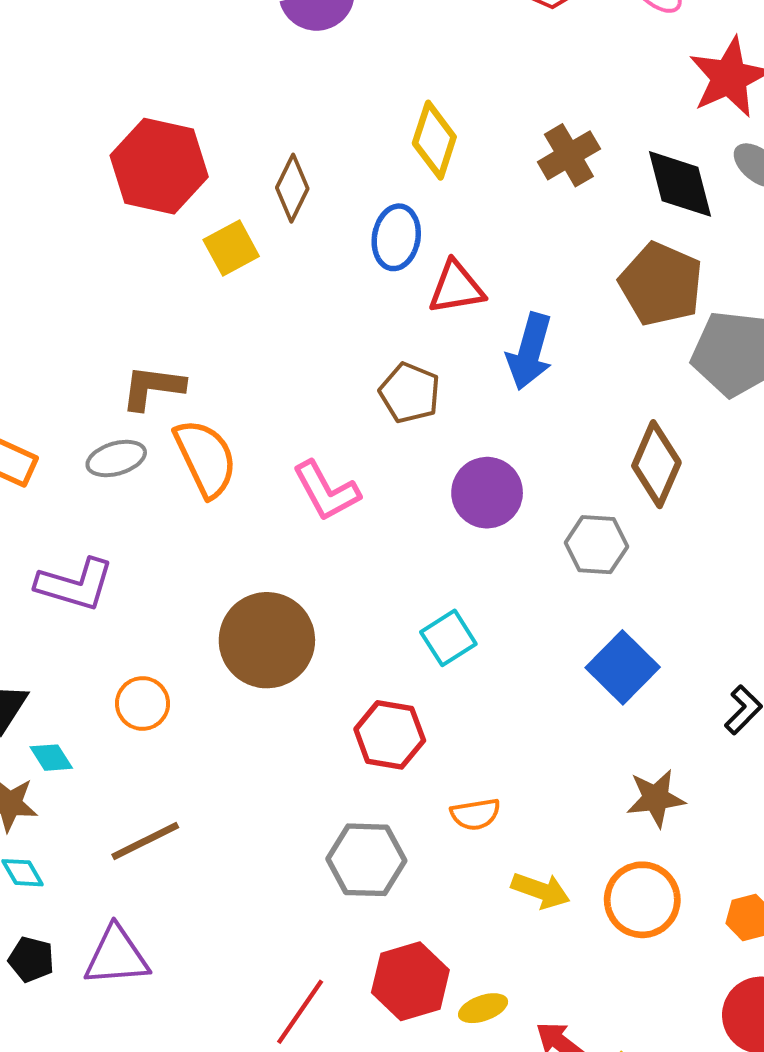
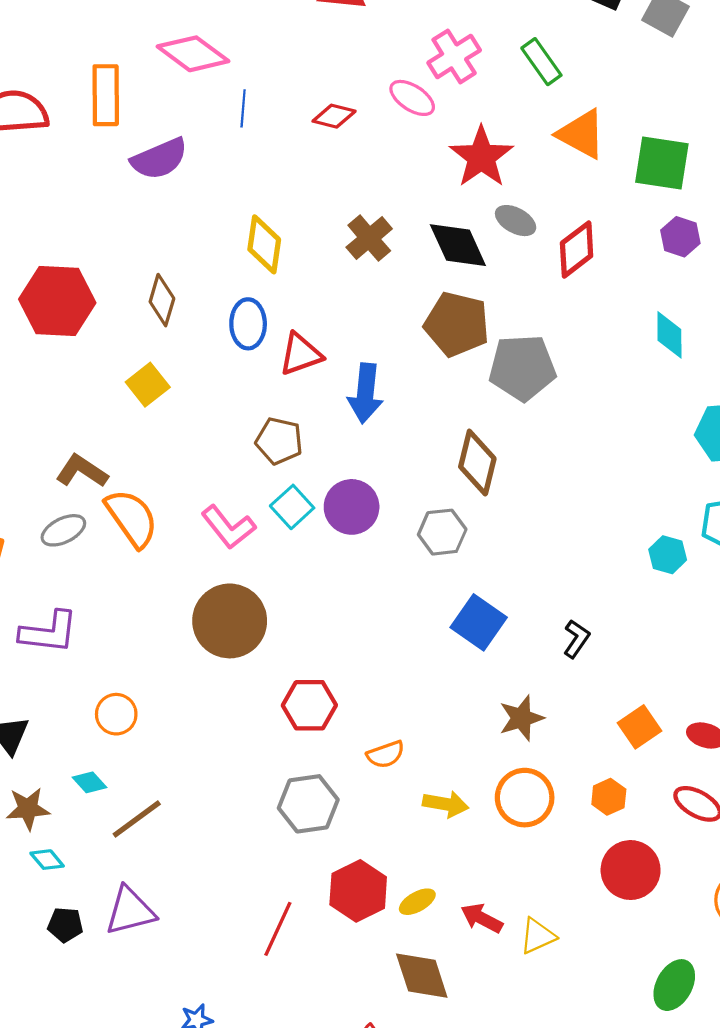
yellow square: (231, 248) -> (148, 385), moved
brown L-shape: (153, 387) -> (82, 471), turned 36
cyan square: (448, 638) -> (292, 507), moved
brown circle: (267, 640) -> (230, 621), moved
cyan diamond: (51, 758) -> (90, 782), moved

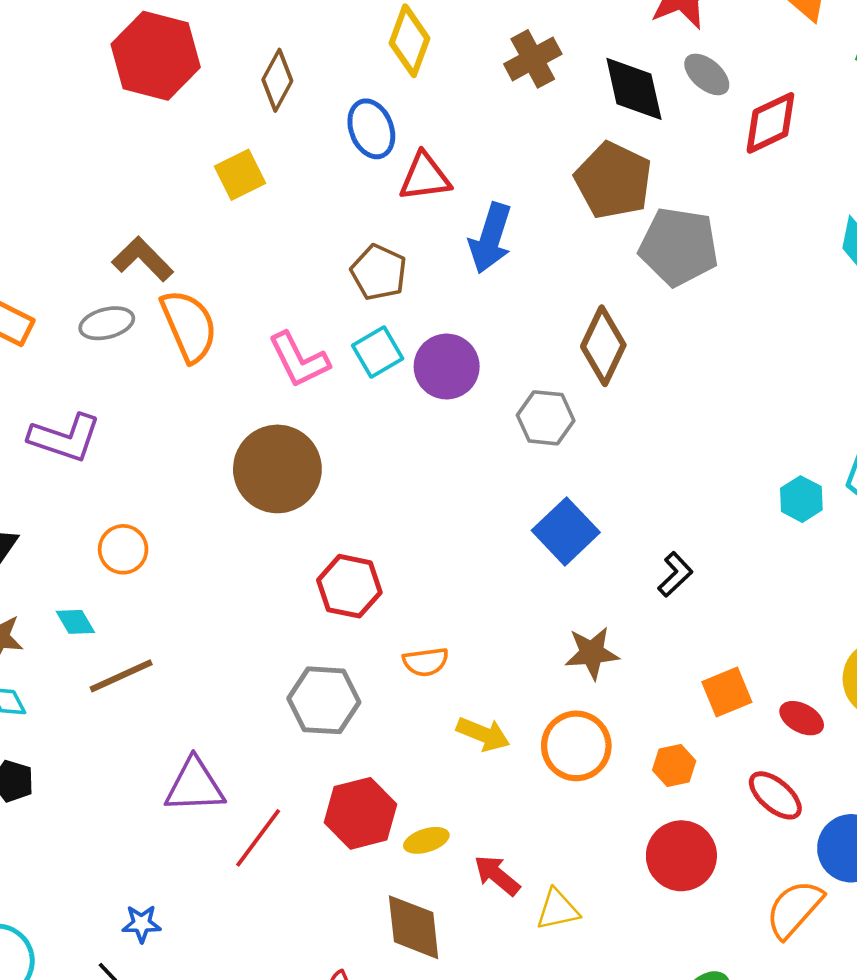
blue ellipse: (248, 324) -> (371, 129), turned -33
purple triangle: (130, 911) -> (195, 786), moved

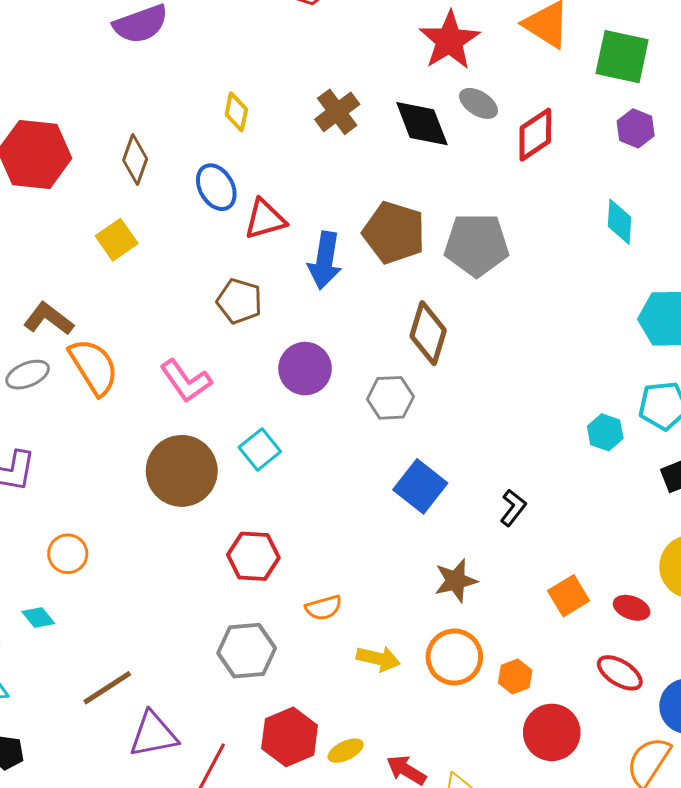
yellow diamond: (410, 41) -> (236, 112), size x0.7
brown pentagon: (613, 180) -> (394, 233), moved
cyan square: (378, 352) -> (260, 449), moved
brown line: (121, 676) -> (107, 688), moved
orange hexagon: (674, 766) -> (515, 676), moved

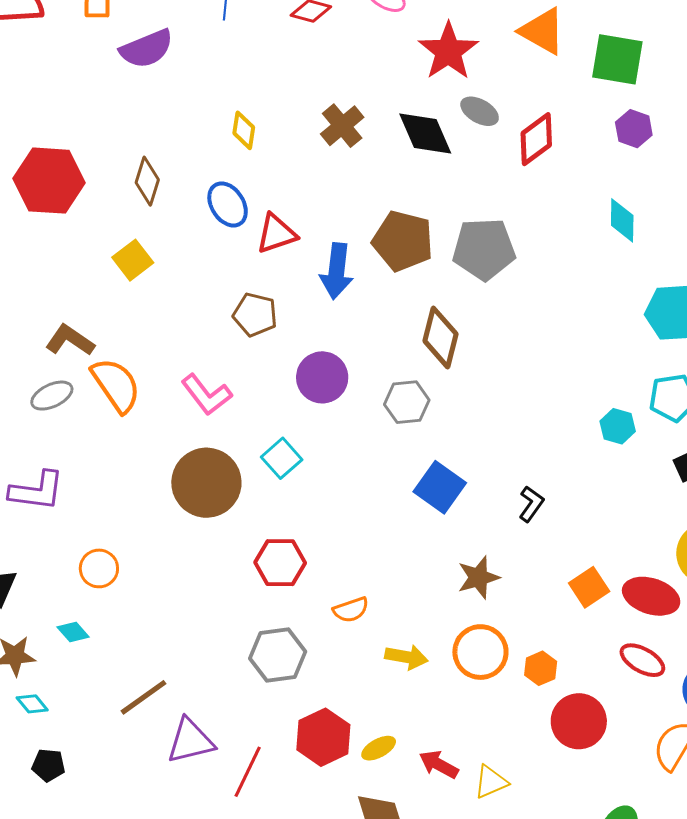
red ellipse: (632, 608) -> (651, 596), size x1.6

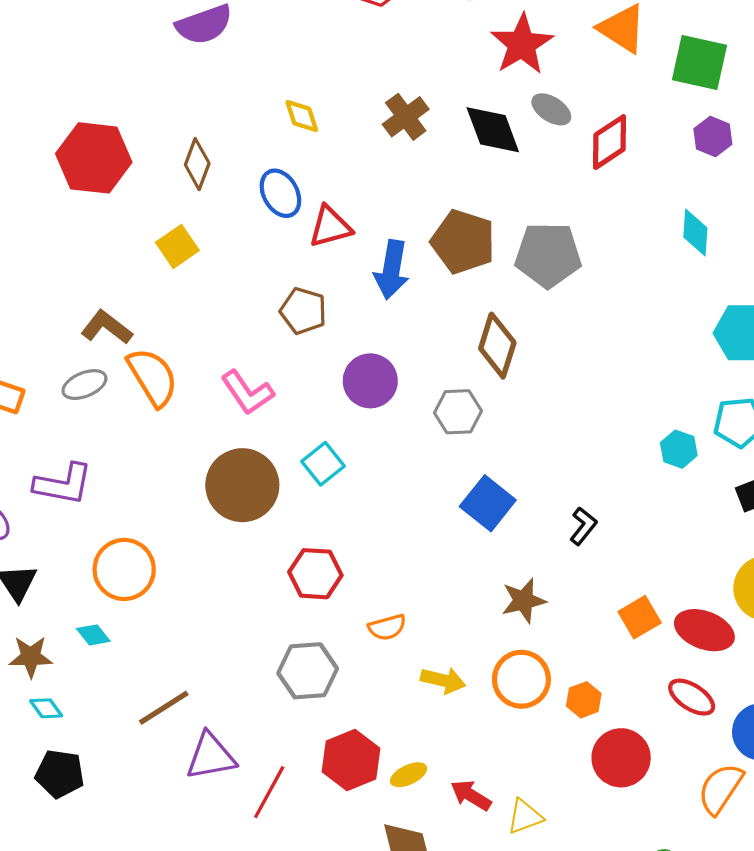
yellow diamond: (244, 130) -> (302, 116), turned -30
orange circle: (99, 568) -> (124, 569), size x1.5
black pentagon: (48, 765) -> (60, 774), size x1.4

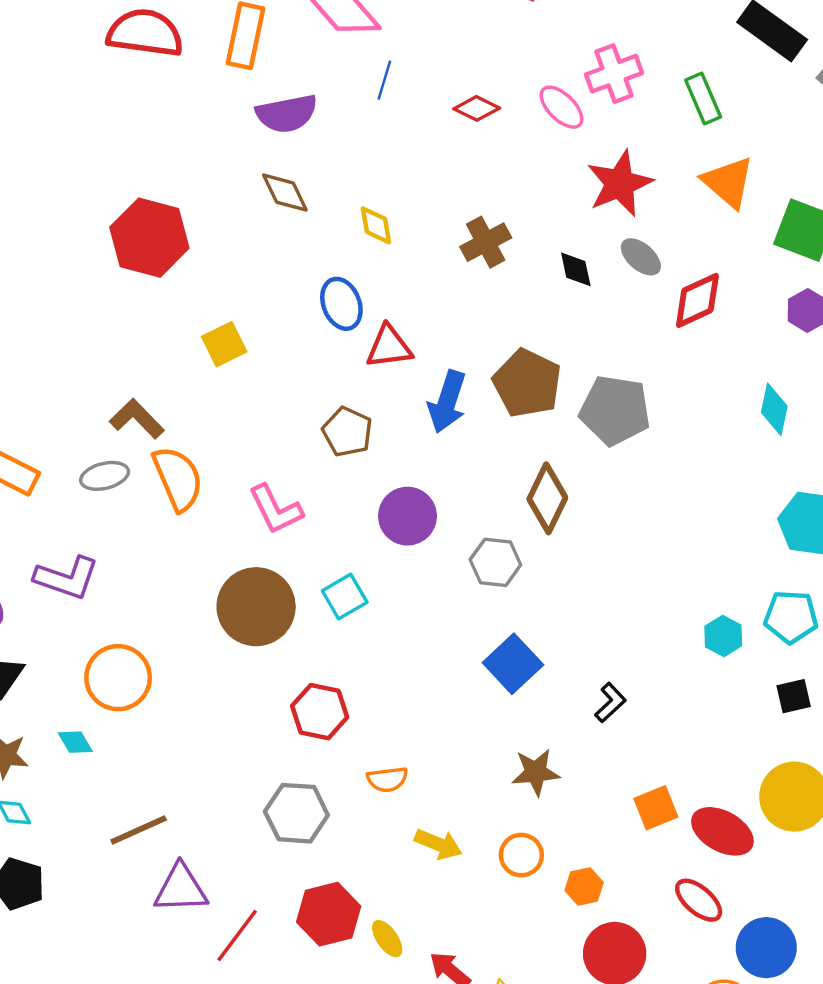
black diamond: (493, 130) -> (576, 269), size x0.6
brown diamond: (197, 164) -> (285, 193), moved, turned -54
orange circle: (521, 679) -> (521, 855), size x0.7
yellow ellipse: (409, 775) -> (387, 939), turned 72

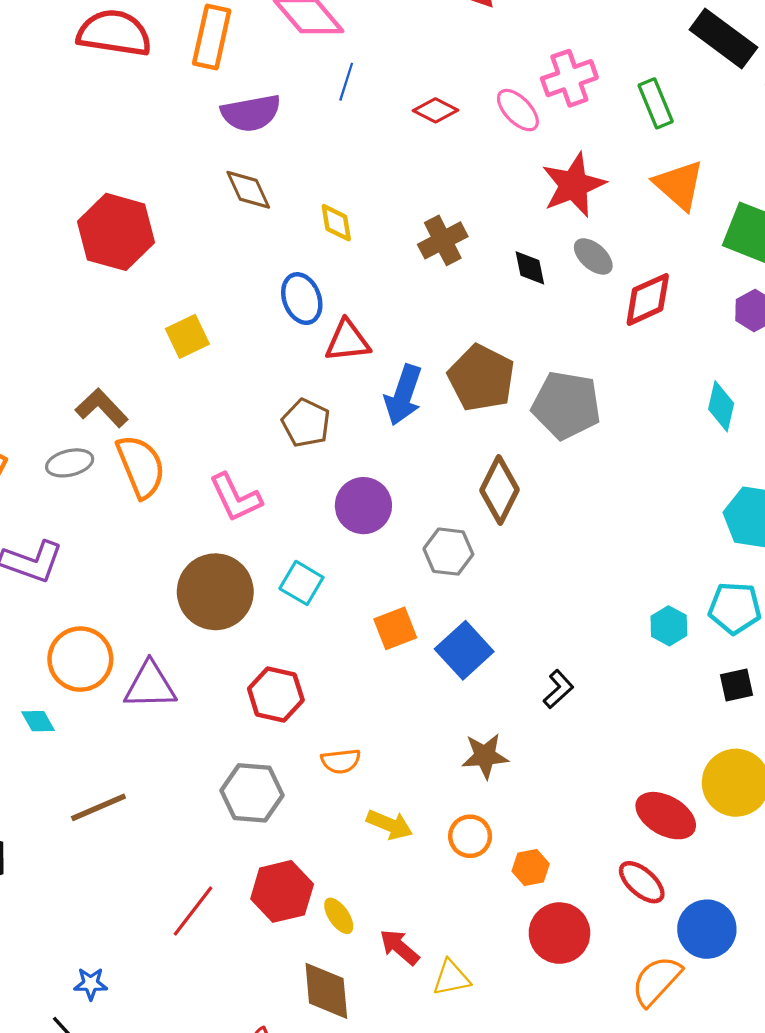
cyan square: (345, 596) -> (301, 583), turned -30
orange square: (656, 808) -> (395, 628), moved
purple triangle: (181, 889) -> (150, 685), moved

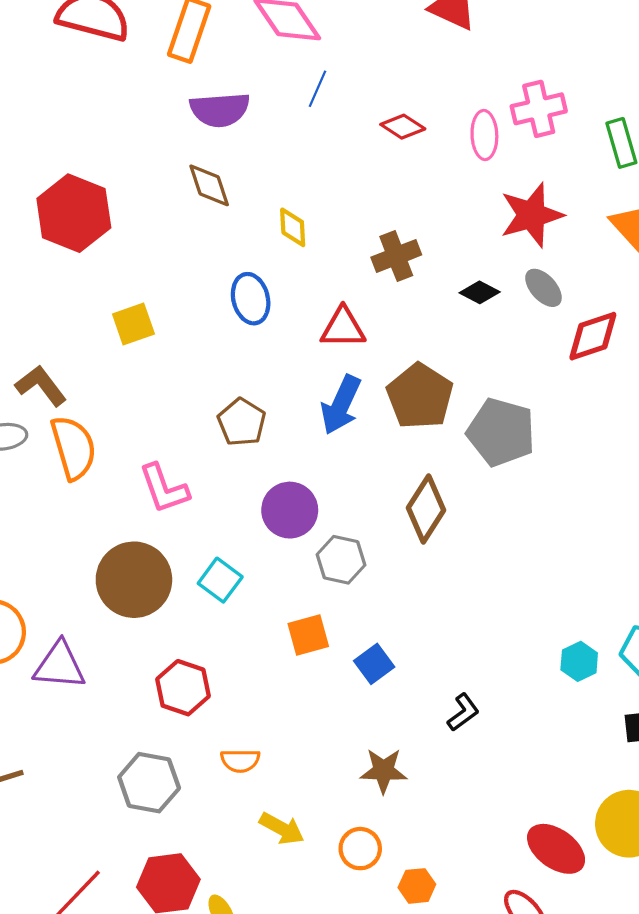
pink ellipse: (518, 110) -> (484, 135), turned 36
black diamond: (530, 268) -> (480, 292), turned -57
red triangle: (347, 341) -> (343, 328), moved
gray hexagon: (448, 552) -> (341, 560), moved
blue square: (464, 650) -> (374, 664), size x0.7

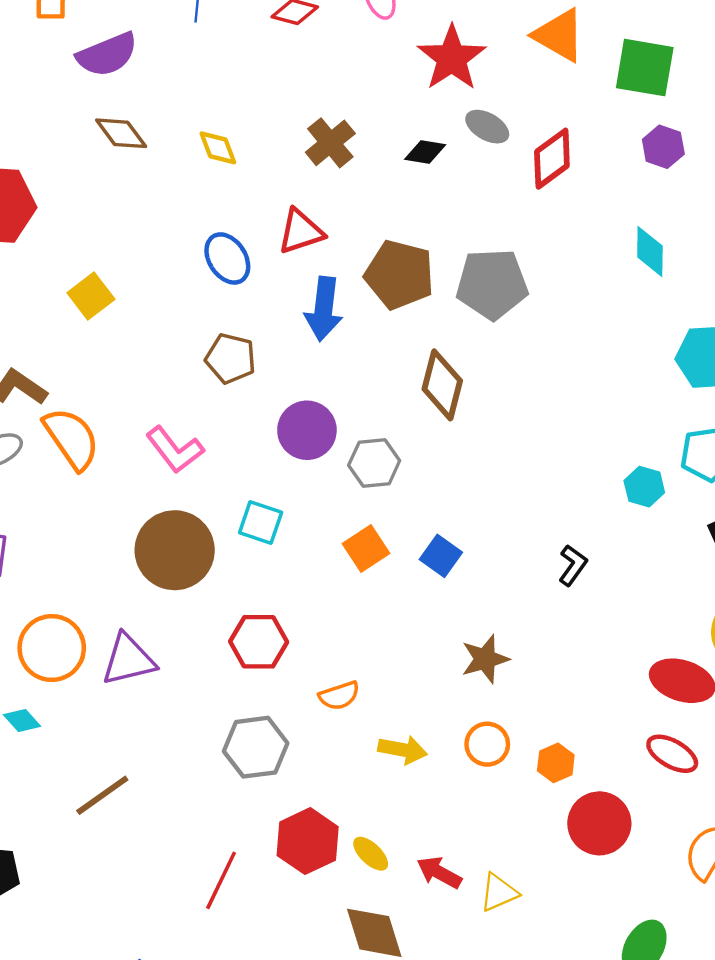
blue ellipse: (251, 299) -> (227, 258), moved
black L-shape: (463, 712) -> (573, 565), moved

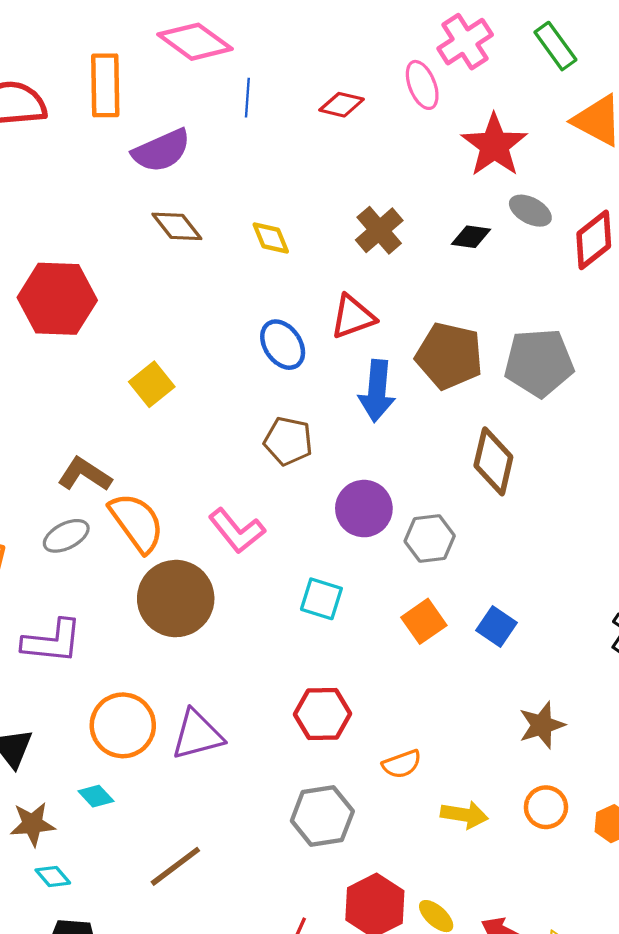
brown circle: (175, 550) -> (176, 599), moved

